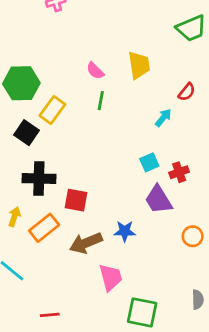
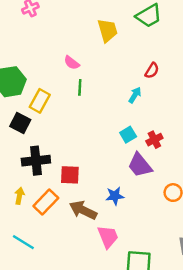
yellow trapezoid: (139, 65) -> (108, 30), moved
brown arrow: (86, 243) -> (83, 210), turned 56

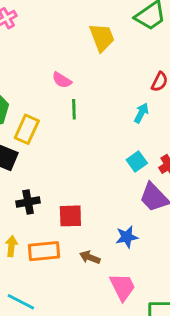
black cross: (36, 161) -> (28, 202), size x0.7
orange rectangle: (46, 202) -> (44, 251), turned 45
brown arrow: (83, 210) -> (90, 257), size x0.6

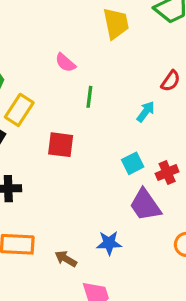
green line: (74, 109) -> (89, 97), moved
red square: (70, 216) -> (61, 145), moved

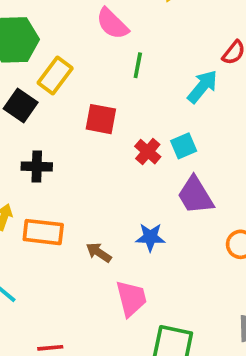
pink semicircle: (65, 63) -> (112, 24), size x1.4
cyan arrow: (146, 112) -> (202, 87), size x1.4
red cross: (167, 173) -> (148, 152), moved, turned -30

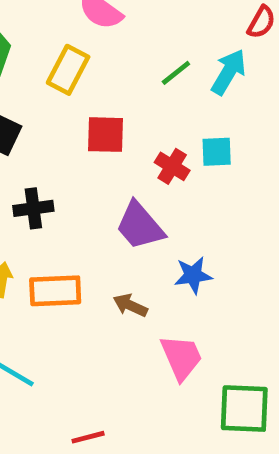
green line: (138, 65) -> (176, 73), moved, turned 50
yellow rectangle: (55, 76) -> (68, 70), moved
cyan square: (184, 146) -> (217, 152), turned 30
purple trapezoid: (195, 195) -> (140, 226), moved

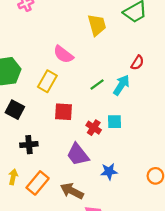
blue star: (193, 275) -> (109, 171), moved
orange rectangle: (55, 291) -> (38, 183), turned -50
brown arrow: (130, 305) -> (72, 191), size x1.5

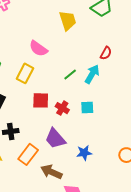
red cross: (94, 128) -> (62, 108), moved
orange rectangle: (38, 183) -> (28, 154), moved

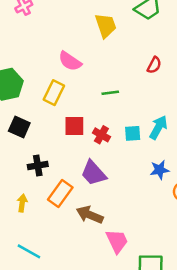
cyan arrow: (92, 74) -> (158, 127), moved
green line: (70, 75) -> (110, 93), turned 32
blue star: (84, 153) -> (160, 170), moved

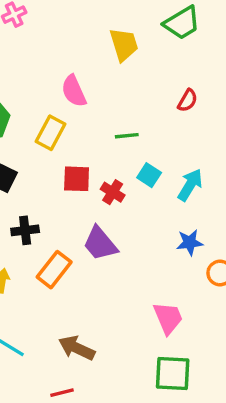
pink semicircle: (70, 61) -> (74, 91), turned 30
cyan square: (133, 133) -> (149, 175), moved, turned 35
brown arrow: (90, 215) -> (77, 348), moved
pink trapezoid: (117, 241) -> (168, 318), moved

